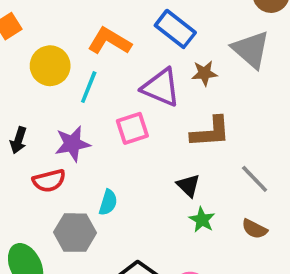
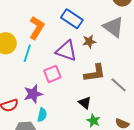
orange L-shape: (109, 41) -> (37, 28), turned 95
purple star: (72, 144) -> (33, 94), moved
gray line: (255, 179) -> (119, 85), moved

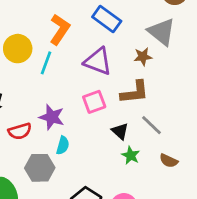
brown star: (89, 41) -> (143, 57), moved
pink square: (52, 74) -> (94, 102), moved
gray line: (119, 85) -> (151, 125), moved
purple star: (33, 94) -> (52, 117), turned 30

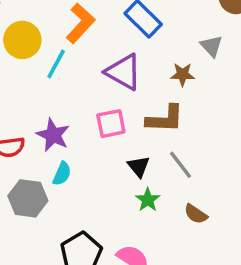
gray triangle: (162, 32) -> (211, 46), size x0.6

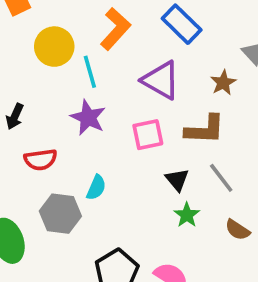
cyan line: (56, 64) -> (90, 72), turned -44
brown star: (183, 74) -> (223, 83), turned -30
purple star: (53, 135) -> (88, 118), moved

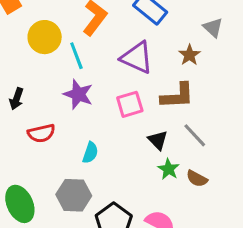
gray hexagon: (60, 214) -> (74, 195), moved
brown semicircle: (237, 230) -> (197, 179), moved

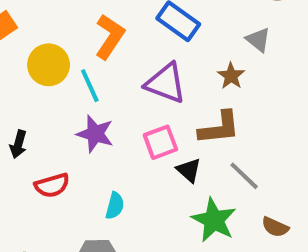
black triangle: (158, 140) -> (189, 170), moved
green star: (169, 169) -> (214, 220), size x1.6
brown semicircle: (197, 179) -> (275, 227), moved

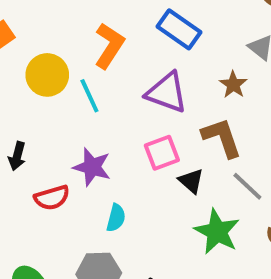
brown L-shape: (219, 128) -> (222, 138), turned -102
purple star: (95, 134) -> (92, 167), moved

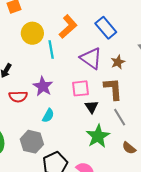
brown star: (233, 85) -> (118, 62), moved

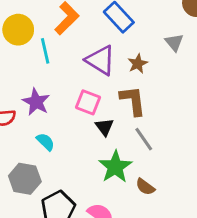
pink square: (80, 88) -> (88, 102), turned 30
cyan semicircle: (48, 116) -> (45, 142), turned -72
brown semicircle: (129, 148) -> (145, 187), moved

